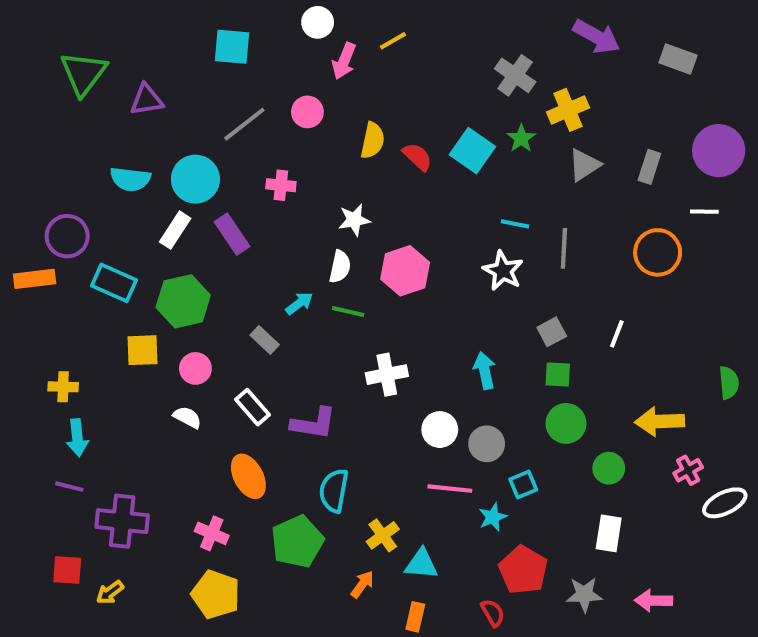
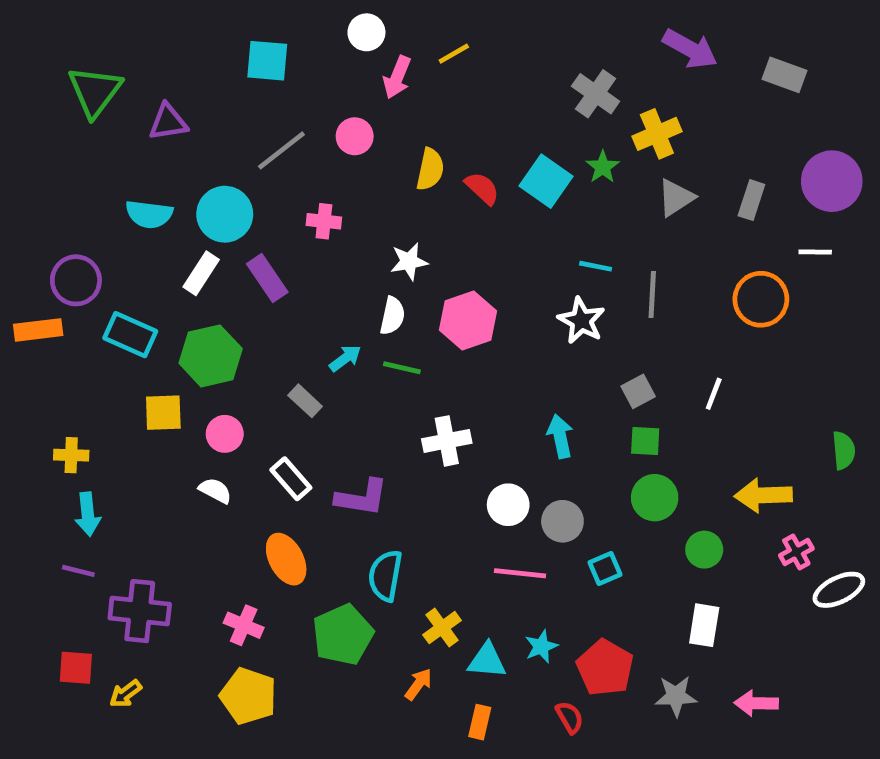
cyan star: (493, 517) -> (541, 646), moved

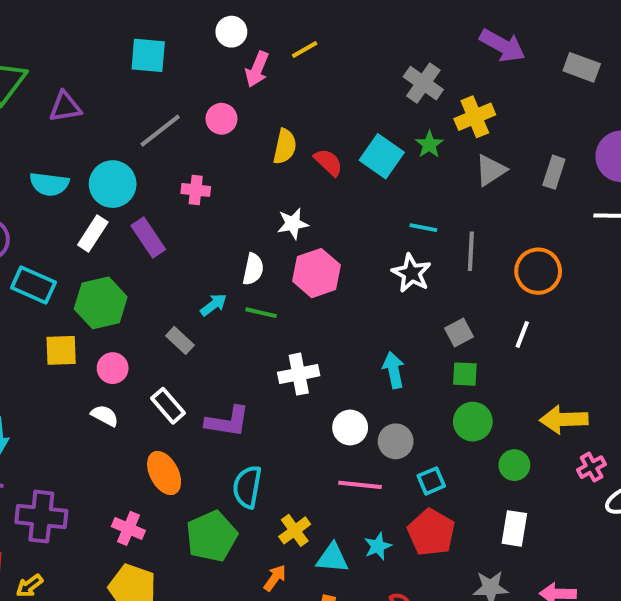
white star: (409, 261) -> (293, 224), moved
orange circle: (761, 299) -> (538, 271), moved
red pentagon: (605, 668) -> (431, 532), moved

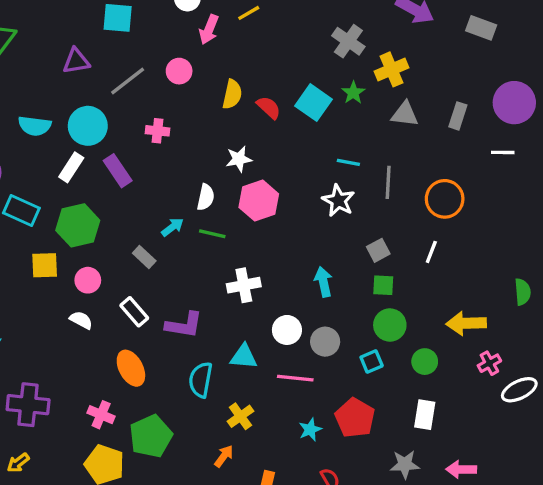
purple triangle: (65, 107) -> (76, 61), moved
gray triangle: (491, 170) -> (405, 114), turned 40
cyan square: (431, 481) -> (372, 362), moved
green pentagon: (212, 536) -> (151, 436), moved
cyan triangle: (332, 558) -> (244, 357), moved

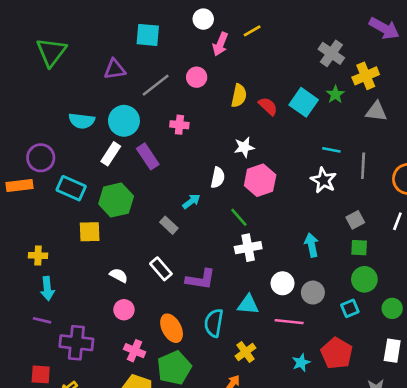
green line: (212, 234) -> (239, 217), moved, turned 36
pink circle: (88, 280) -> (124, 310), moved
orange ellipse: (131, 368) -> (172, 328), moved

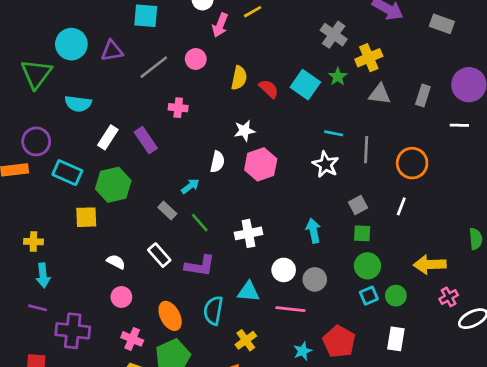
green triangle: (51, 52) -> (36, 74), moved
cyan circle: (124, 121) -> (71, 44), moved
green line: (239, 217) -> (200, 223), moved
cyan square: (350, 308) -> (369, 296), moved

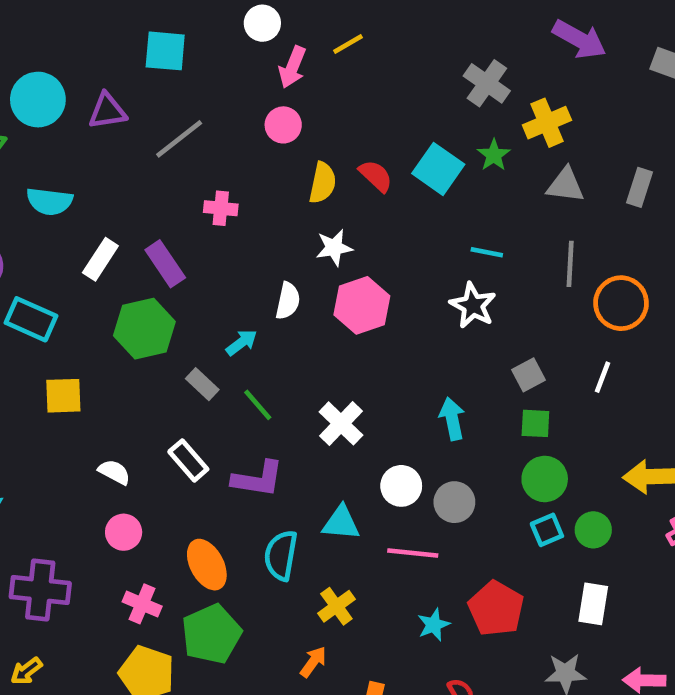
pink circle: (196, 59) -> (283, 125), moved
yellow semicircle: (239, 78) -> (323, 183), moved
gray line: (366, 150) -> (570, 264), moved
green hexagon: (113, 185) -> (144, 329), moved
white cross: (248, 233) -> (341, 423), turned -35

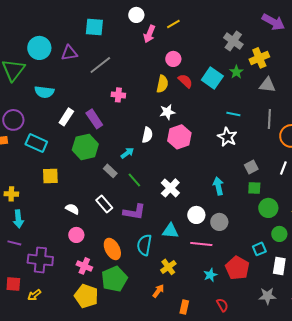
pink circle: (283, 125) -> (173, 59), moved
green circle: (545, 479) -> (268, 208), moved
cyan square: (547, 530) -> (259, 249), moved

